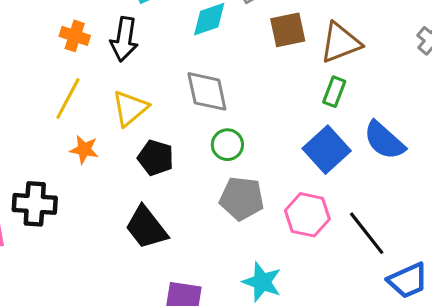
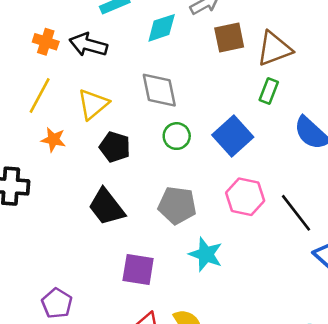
black arrow: (124, 39) -> (88, 45), turned 96
blue square: (327, 150) -> (233, 136), moved
gray pentagon: (242, 198) -> (177, 205), moved

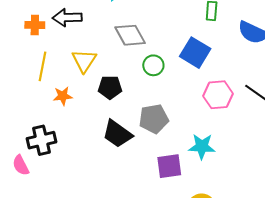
gray pentagon: (177, 205) -> (154, 119), moved
purple square: (138, 269) -> (169, 166), moved

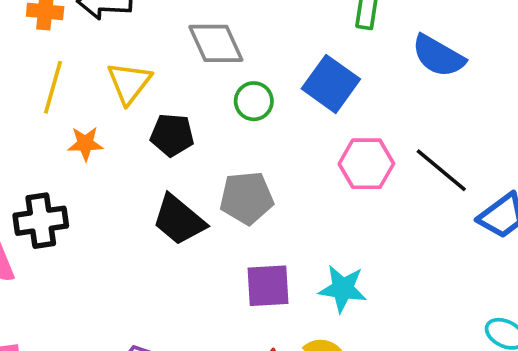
cyan star: (202, 146) -> (343, 289), moved

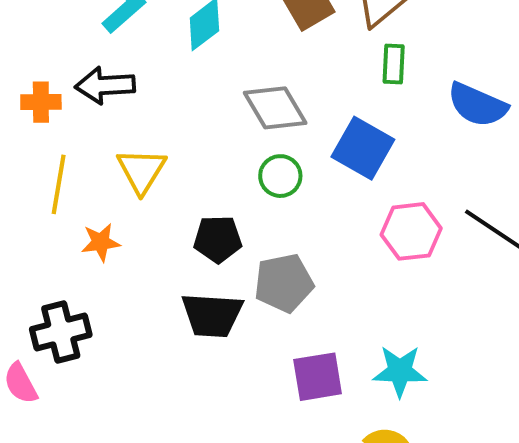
gray diamond: (216, 43) -> (275, 108), moved
black pentagon: (172, 135) -> (218, 239), moved
black trapezoid: (179, 220) -> (212, 315), turned -30

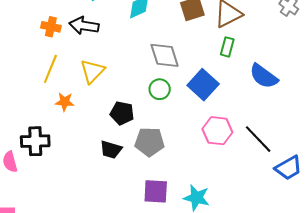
black trapezoid: (212, 315) -> (111, 150), size x0.7

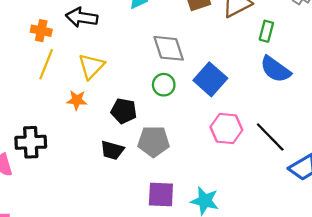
orange cross: (51, 27) -> (41, 31), moved
green rectangle: (227, 47) -> (266, 31), moved
orange star: (65, 102) -> (77, 100), moved

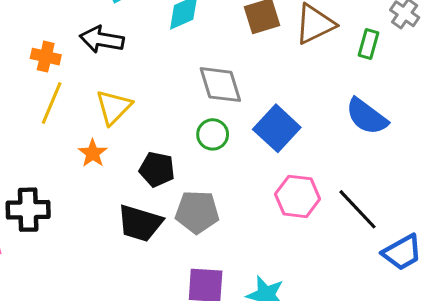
green rectangle: (266, 31) -> (368, 44), moved
orange star: (77, 100) -> (93, 153), turned 30
black trapezoid: (112, 150) -> (140, 223), size x1.4

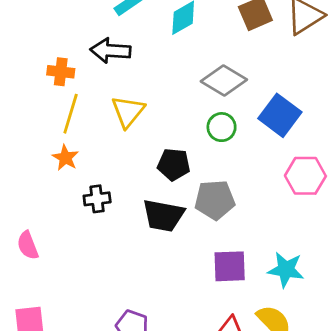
gray diamond: (220, 85) -> (224, 80), turned -36
orange star: (93, 153) -> (65, 158), moved
black cross: (28, 210) -> (97, 199), moved, size x0.7

